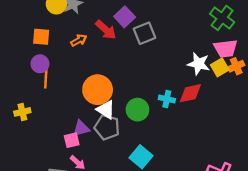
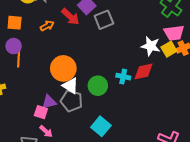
pink square: (72, 140) -> (41, 112), turned 32

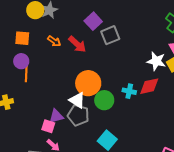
red arrow: (70, 17) -> (77, 44), moved
orange arrow: (47, 26) -> (54, 41), turned 64
orange circle: (63, 68) -> (88, 83), moved

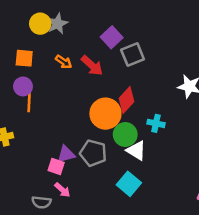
red diamond: (149, 86) -> (126, 100), moved, turned -35
white triangle: (77, 100) -> (136, 151), moved

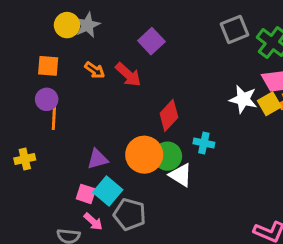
gray square: (133, 54) -> (234, 29), moved
orange circle: (105, 114) -> (144, 155), moved
gray pentagon: (93, 153) -> (130, 214), moved
purple triangle: (66, 154) -> (98, 159), moved
cyan square: (129, 184) -> (108, 191), moved

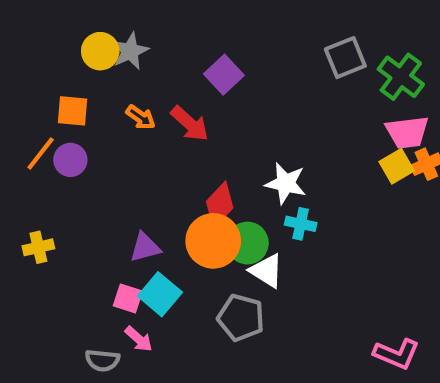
white star: (243, 99) -> (286, 183), moved
red diamond: (169, 115) -> (220, 205), moved
orange line: (54, 117) -> (41, 153), moved, turned 35
gray pentagon: (130, 214) -> (241, 318), moved

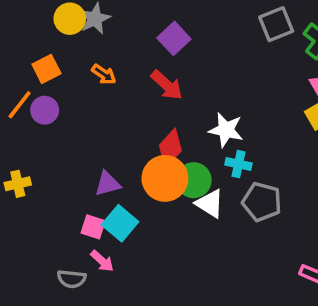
orange square: (73, 111) -> (46, 69), turned -32
red arrow: (190, 124) -> (167, 85), moved
gray pentagon: (241, 318) -> (262, 202), moved

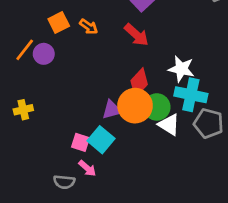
orange square: (46, 69) -> (59, 23), moved
cyan cross: (238, 164) -> (191, 95), size x1.6
purple triangle: (107, 184) -> (112, 110), moved

